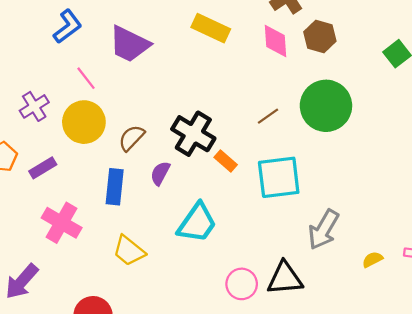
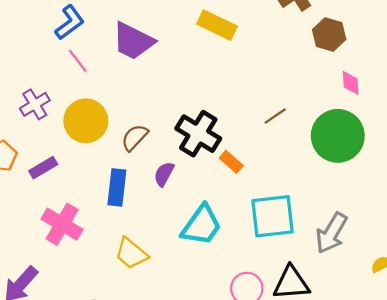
pink diamond: (276, 41) -> (351, 83), moved, size x0.7
pink line: (86, 78) -> (78, 61), moved
green circle: (326, 106) -> (338, 136), moved
cyan square: (279, 177) -> (272, 216), moved

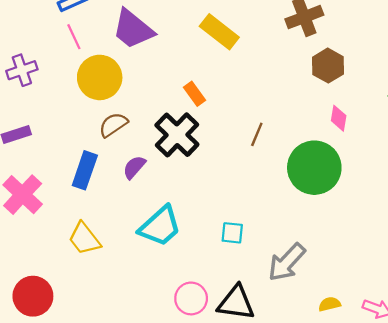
brown line: (275, 116) -> (257, 134), turned -45
yellow circle: (86, 121) -> (100, 77), moved
orange rectangle: (231, 162) -> (195, 94), moved
cyan square: (272, 216) -> (232, 233), size x0.5

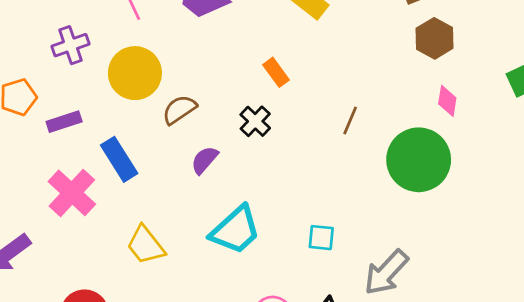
yellow circle: (100, 77) -> (135, 73), moved
black cross: (177, 135) -> (255, 121), size x0.6
blue rectangle: (85, 170) -> (119, 159), moved, turned -51

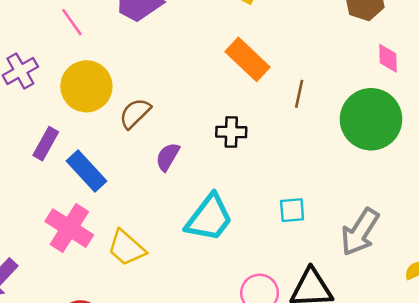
orange rectangle: (276, 72) -> (247, 59), moved, size x1.6
black cross: (255, 121) -> (231, 132), moved, turned -32
purple rectangle: (64, 122) -> (46, 144), moved, turned -32
pink cross: (72, 193) -> (69, 228), moved

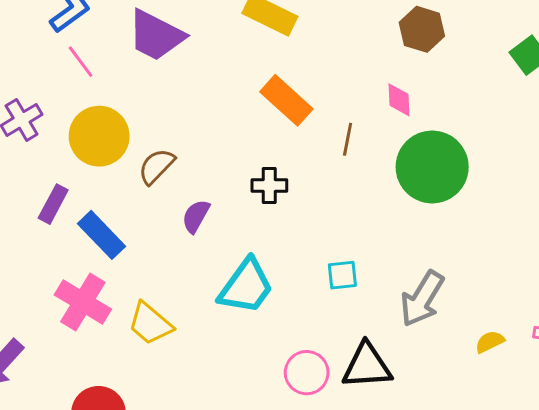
pink diamond: (388, 58) -> (399, 100), moved

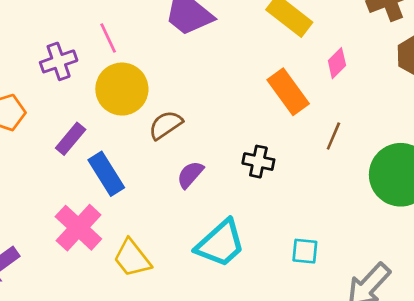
pink line: (81, 62) -> (108, 38), moved
pink diamond: (399, 100) -> (337, 63), moved, turned 36

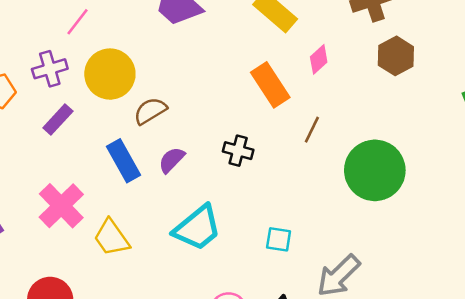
pink line: (108, 38) -> (77, 22), moved, turned 60
purple cross: (59, 61) -> (50, 69), moved
blue rectangle: (106, 174) -> (123, 161), moved

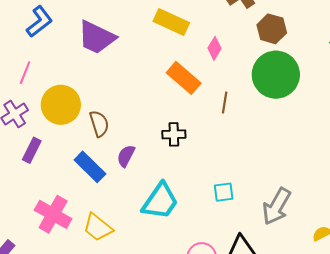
brown semicircle: (150, 111) -> (99, 124), turned 120
green circle: (375, 170) -> (276, 75), moved

